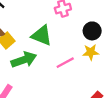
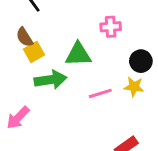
green triangle: (42, 35) -> (78, 54), turned -35

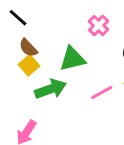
pink cross: (111, 27) -> (99, 26), turned -30
brown semicircle: (24, 37) -> (28, 48), moved

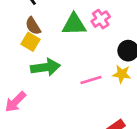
green triangle: (72, 59) -> (74, 24), moved
yellow square: (29, 65) -> (30, 42), turned -30

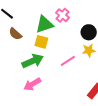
yellow square: (30, 42) -> (41, 42), moved
pink arrow: (15, 102) -> (32, 84), moved, turned 30

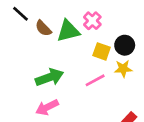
brown semicircle: (15, 34) -> (43, 28), moved
yellow square: (41, 42) -> (102, 51), moved

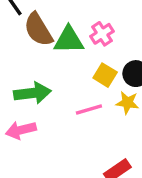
brown semicircle: (43, 28) -> (38, 30), size x1.5

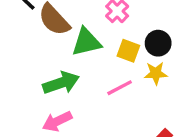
green triangle: (69, 40) -> (86, 42), moved

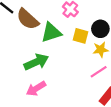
pink line: (120, 88) -> (99, 72), moved

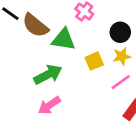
green triangle: (51, 32) -> (63, 39), turned 30
yellow square: (80, 36) -> (94, 61), moved, turned -35

